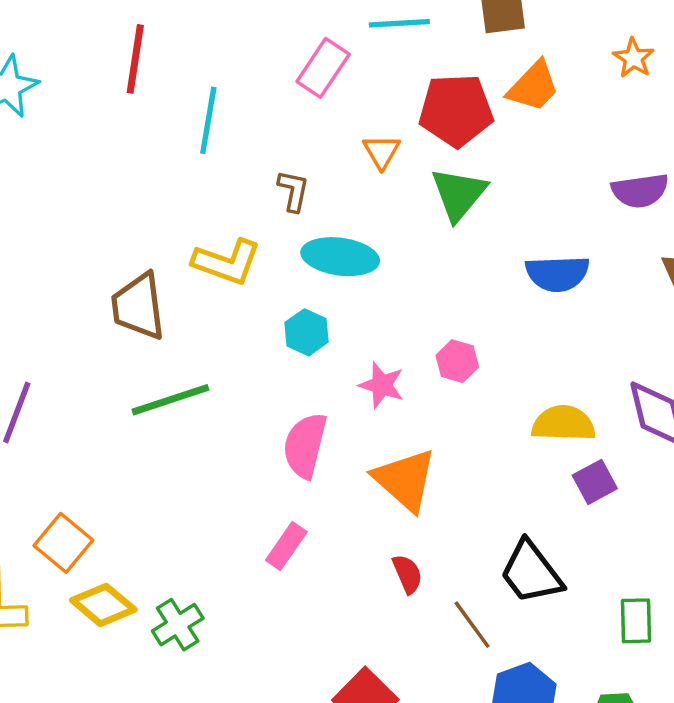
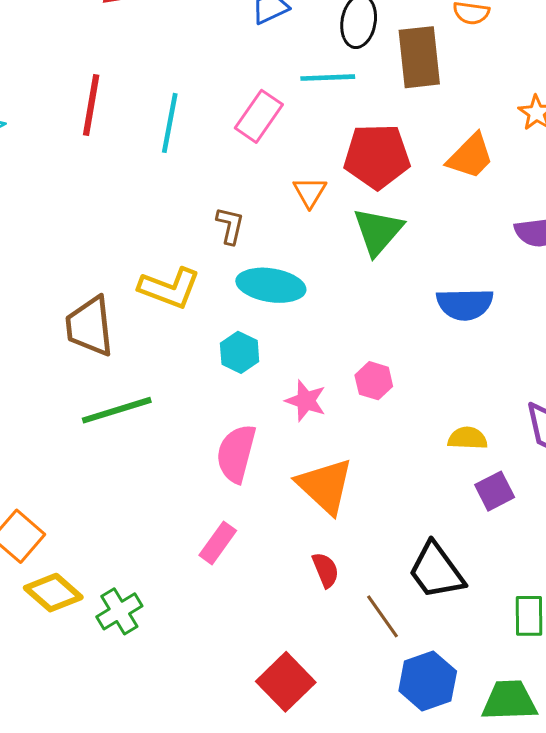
orange trapezoid: (533, 86) -> (470, 156), moved
cyan line: (208, 120) -> (170, 123), moved
yellow semicircle: (563, 424) -> (468, 438), size x0.7

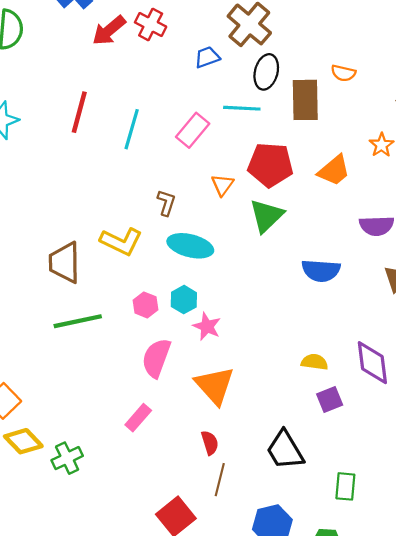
cyan hexagon: (240, 352) -> (184, 300), moved
pink hexagon: (374, 381) -> (145, 305), moved
brown line: (382, 616) -> (220, 480), moved, turned 44

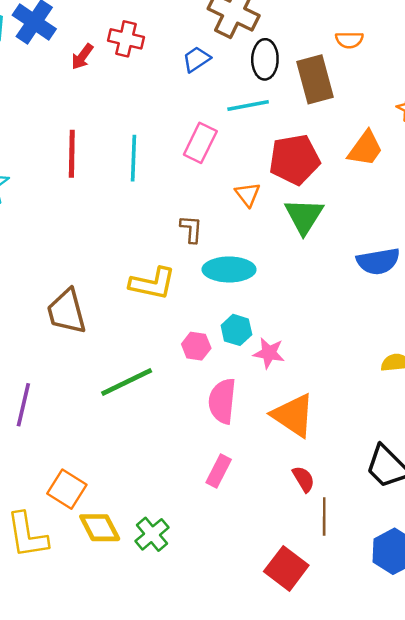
red arrow: (109, 30) -> (82, 57), size x0.7
brown trapezoid: (65, 262) -> (67, 311), moved
yellow diamond: (23, 441) -> (100, 528), turned 30

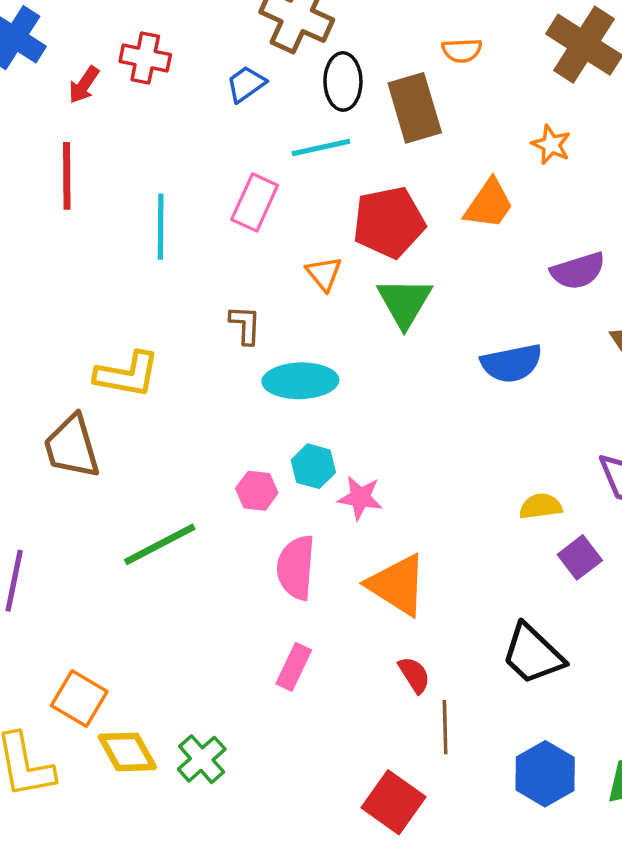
red line: (72, 154) -> (67, 176), moved
yellow L-shape: (152, 283) -> (127, 375), moved

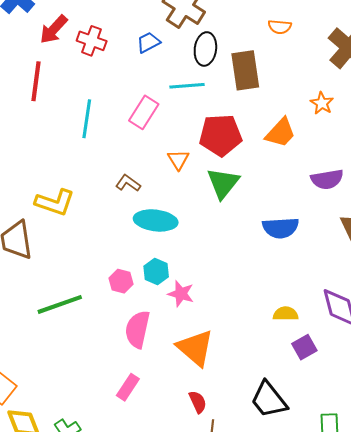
orange semicircle: (462, 50) -> (280, 27), moved
red cross: (145, 58) -> (92, 41), moved
red arrow: (84, 85) -> (54, 29), size x1.4
brown L-shape: (245, 325) -> (128, 183), turned -65

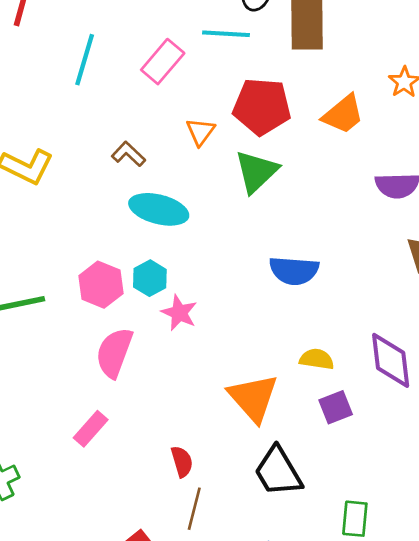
blue semicircle: (281, 228) -> (294, 271), moved
pink hexagon: (121, 281) -> (101, 285), size x1.4
orange triangle: (195, 348) -> (253, 398), moved

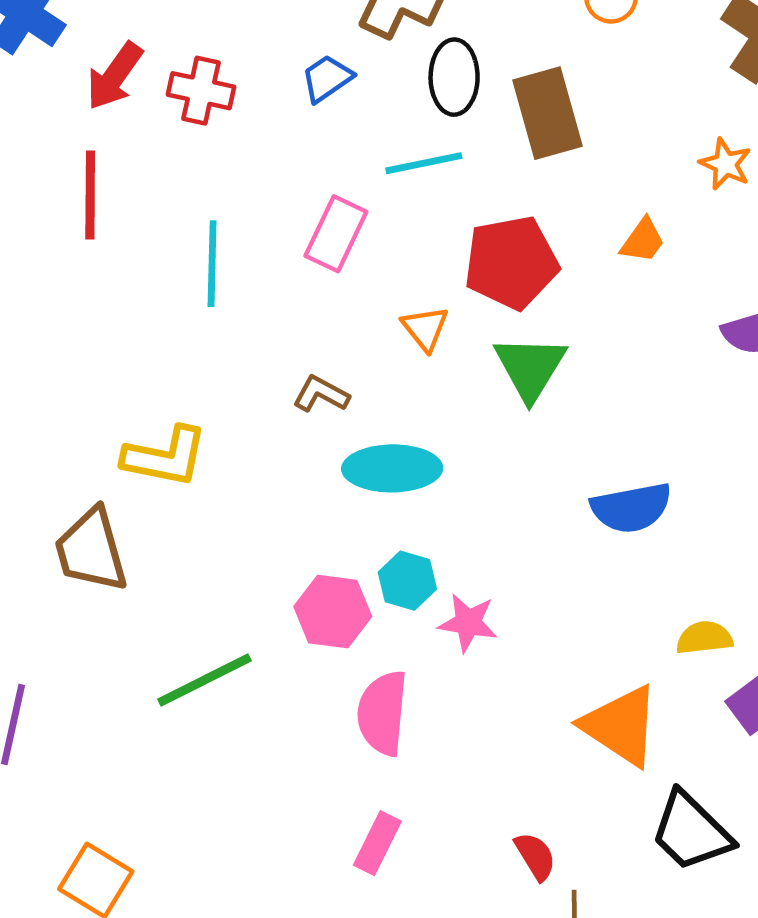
orange trapezoid: (343, 114) -> (643, 241), size x0.7

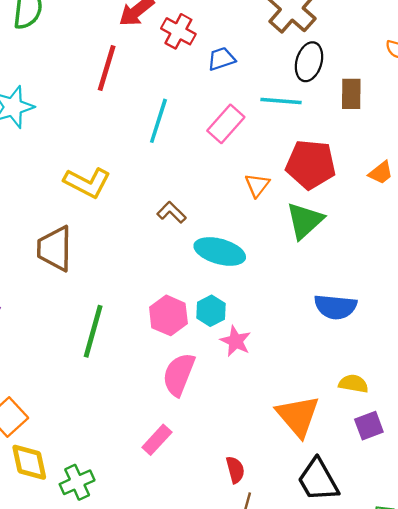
blue trapezoid: (327, 78) -> (221, 59), moved
brown rectangle: (548, 113) -> (351, 94), size x0.7
brown L-shape: (321, 394) -> (172, 212), moved
yellow L-shape: (165, 457) -> (87, 183), moved
green line: (204, 680) -> (93, 331), turned -64

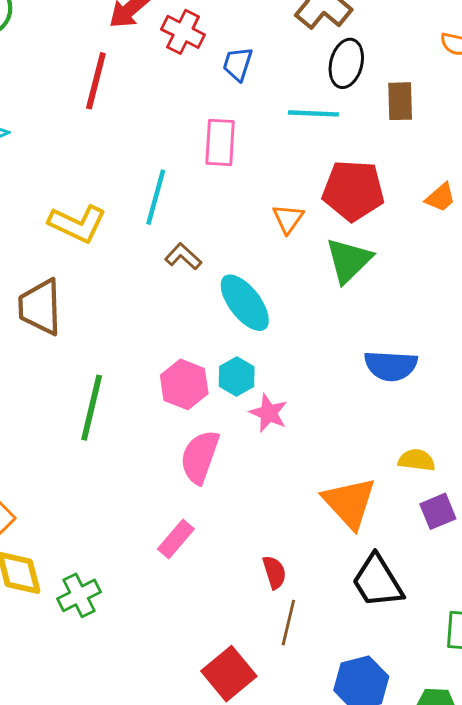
blue trapezoid: (221, 59) -> (238, 64), turned -52
cyan line: (158, 121) -> (156, 197), moved
pink rectangle: (226, 124) -> (220, 142), moved, turned -36
cyan ellipse: (220, 251) -> (245, 303), turned 39

